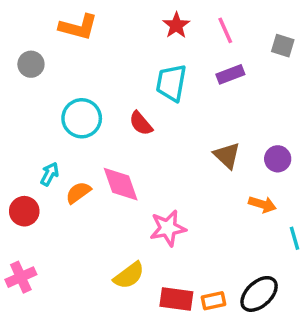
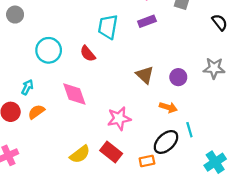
orange semicircle: (78, 193) -> (36, 112), moved
pink star: (168, 228) -> (119, 119), moved
black ellipse: (259, 294) -> (166, 142), moved
red rectangle: (176, 299) -> (111, 152), moved, turned 30
orange rectangle: (213, 301) -> (147, 161), moved

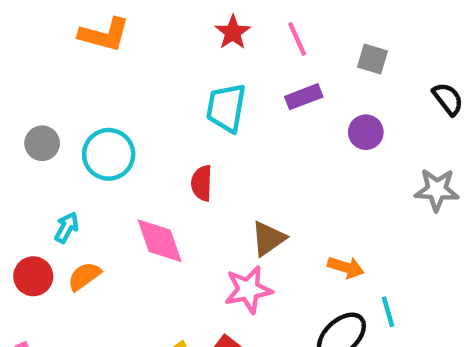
gray circle: (15, 15) -> (42, 143), moved
red semicircle: (88, 54) -> (202, 183), moved, turned 42
brown triangle: (145, 75) -> (268, 239), moved, turned 42
purple circle: (178, 77) -> (366, 132), moved

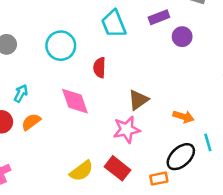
cyan trapezoid: (226, 108) -> (114, 24), turned -32
purple circle: (366, 132) -> (182, 37), moved
cyan circle: (109, 154) -> (61, 46), moved

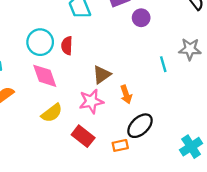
cyan circle: (61, 46) -> (40, 42), moved
orange arrow: (183, 117) -> (126, 94), moved, turned 54
cyan line: (208, 142) -> (163, 64), moved
yellow semicircle: (81, 171) -> (52, 113), moved

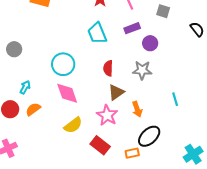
red semicircle: (67, 46) -> (108, 68), moved
gray star: (190, 49) -> (142, 70), moved
cyan line: (163, 64) -> (175, 99), moved
pink star: (91, 101) -> (107, 115), turned -30

